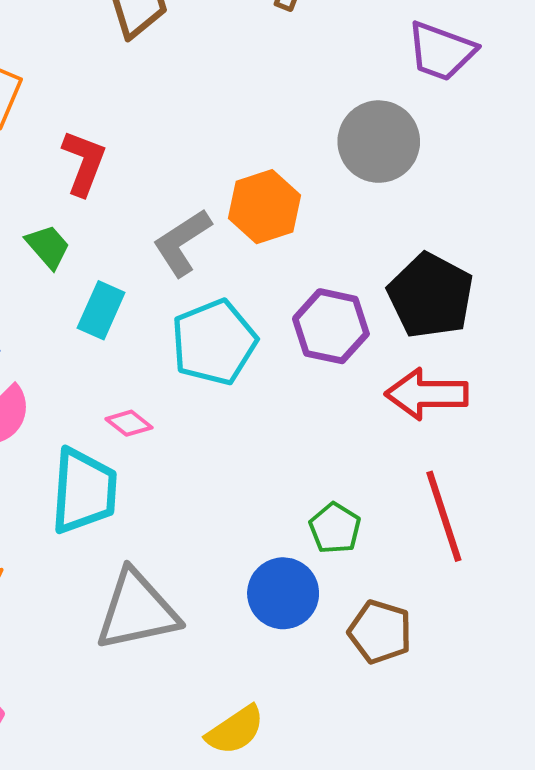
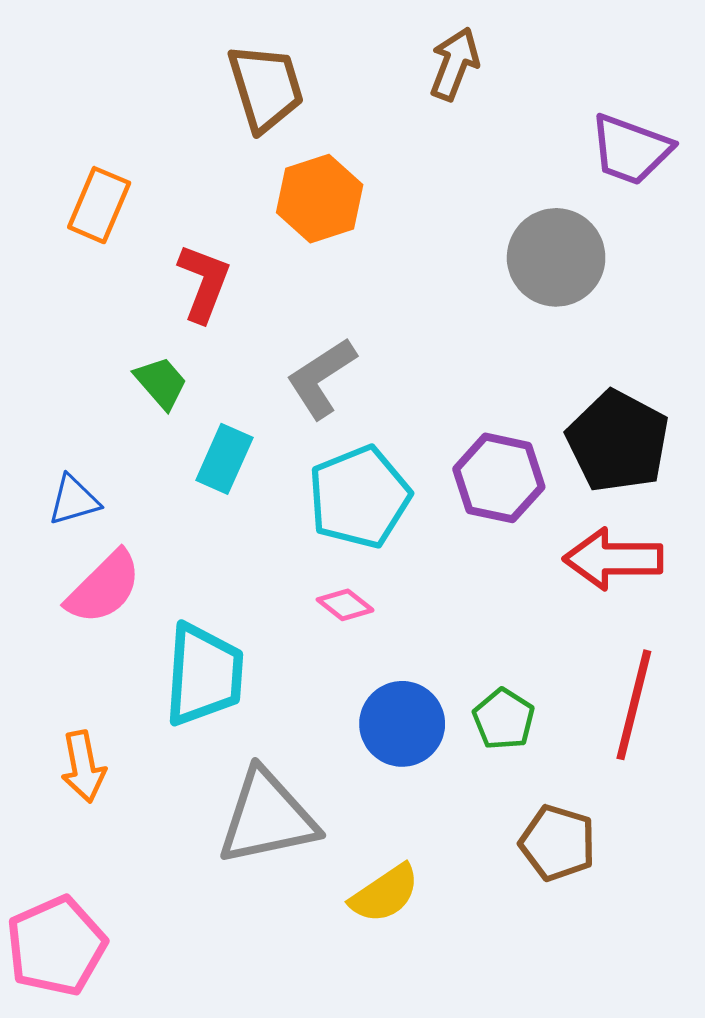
orange hexagon: (264, 207) -> (320, 199), moved
pink diamond: (129, 423) -> (345, 605), moved
red line: (444, 516) -> (634, 705), turned 32
blue circle: (283, 593) -> (402, 724), moved
yellow semicircle: (235, 730) -> (385, 894), moved

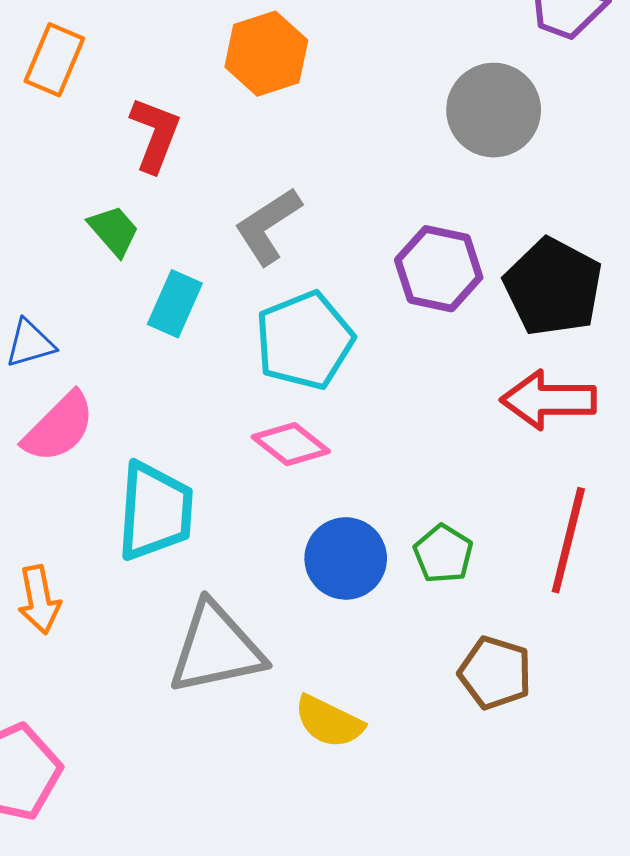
purple hexagon: (499, 478) -> (439, 269), moved
pink diamond: (345, 605) -> (291, 444), size x1.4
yellow semicircle: (385, 894) -> (329, 722), turned 60

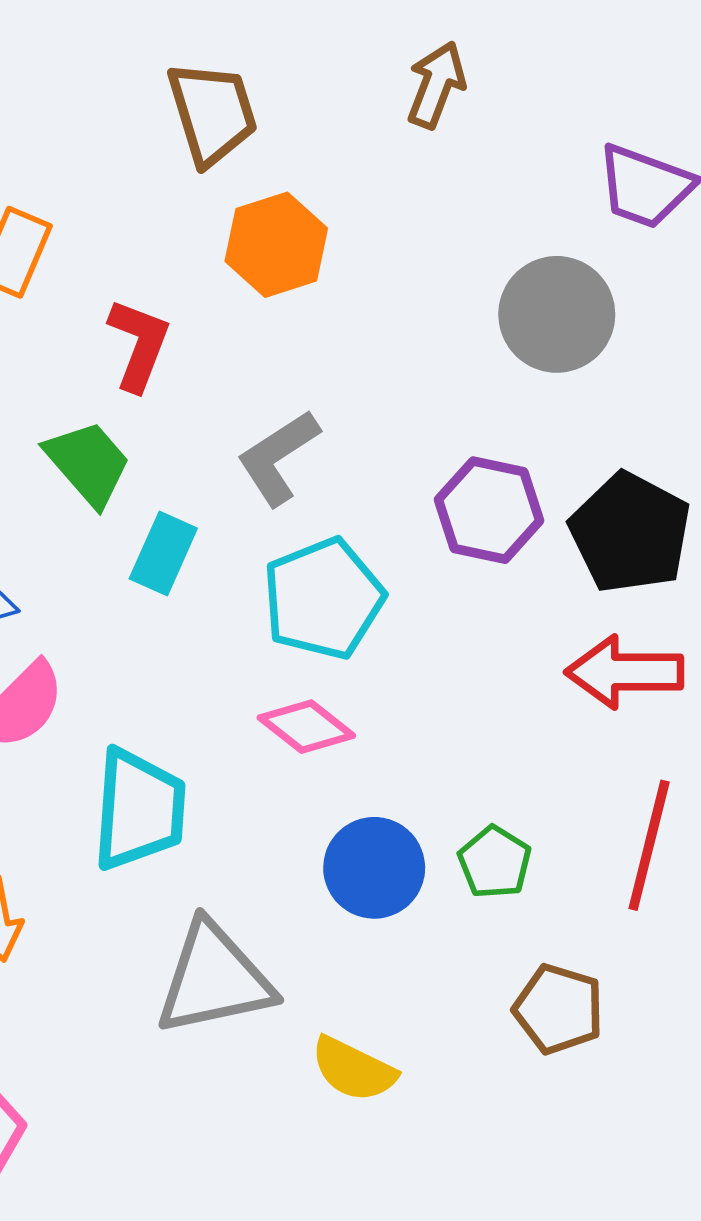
green trapezoid: (114, 231) -> (88, 463), size x1.4

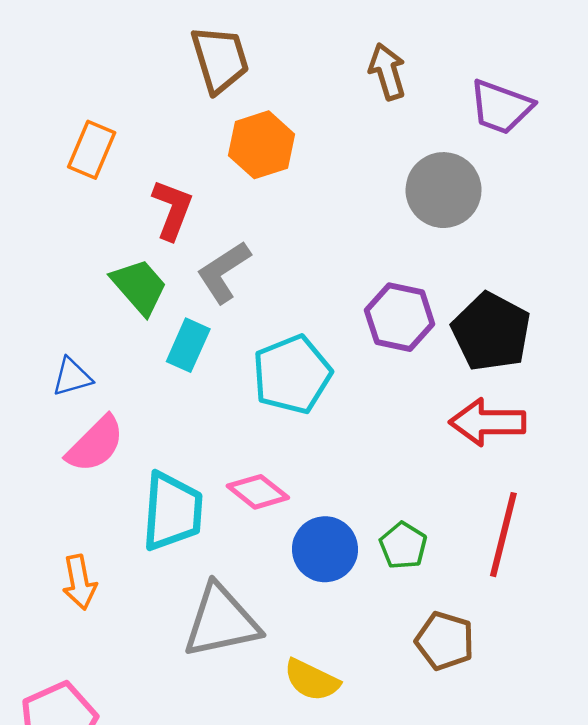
brown arrow: (436, 85) -> (387, 72), moved, turned -38
gray L-shape: (278, 457) -> (224, 272), moved
pink diamond: (306, 727) -> (258, 492), moved

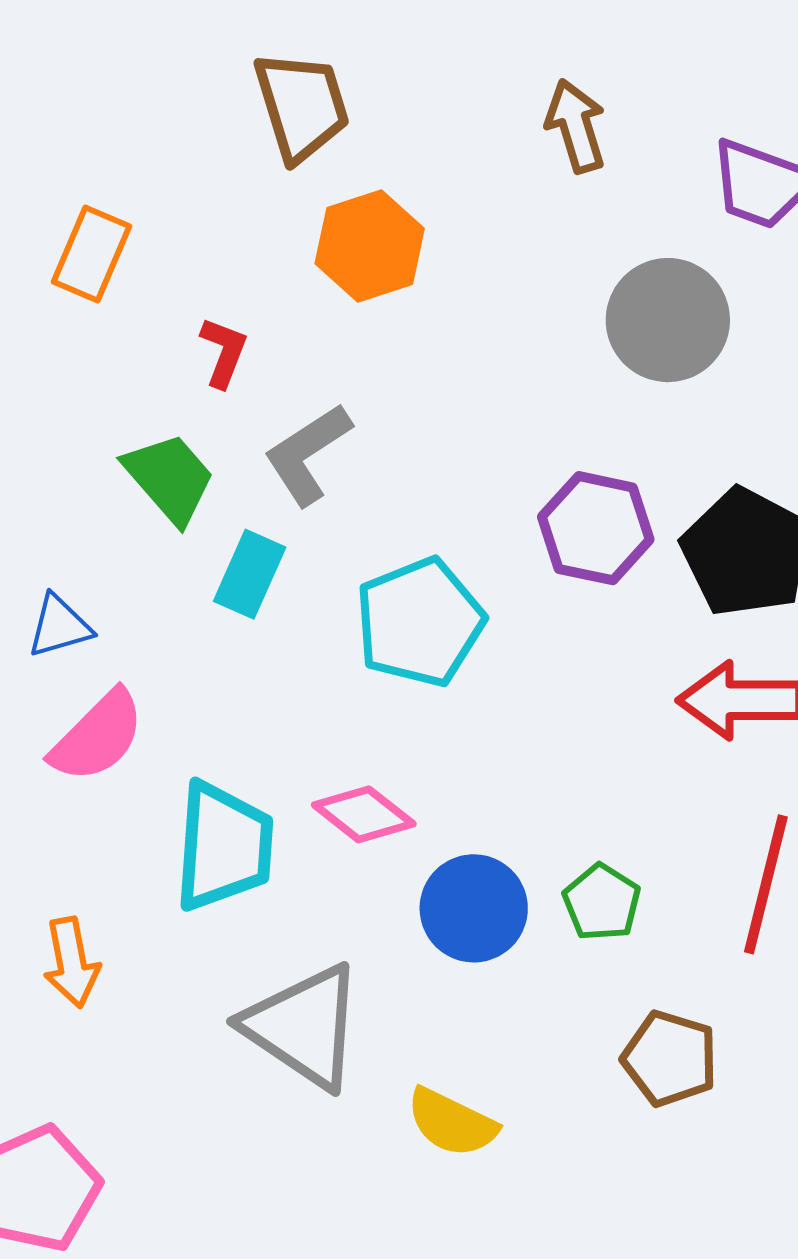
red L-shape: (172, 210) -> (224, 352), size x0.7
gray triangle: (221, 621) -> (304, 1026), turned 46

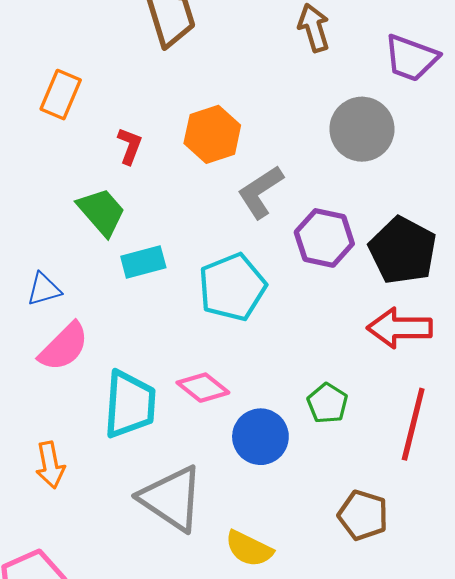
orange hexagon: (370, 246) -> (212, 134), moved
gray L-shape: (308, 454) -> (260, 192), moved
cyan rectangle: (250, 574) -> (143, 262), turned 51
green pentagon: (602, 902) -> (327, 403), moved

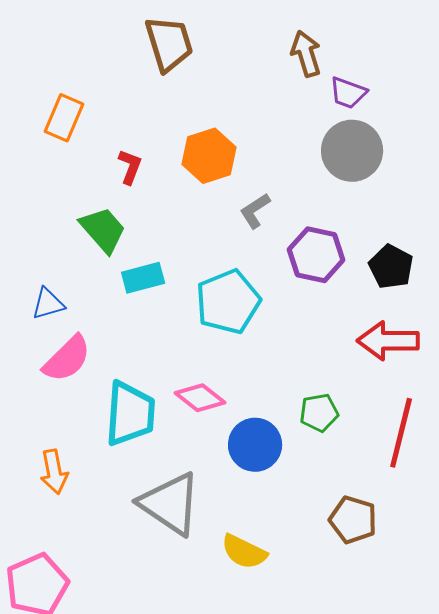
purple trapezoid: (411, 58) -> (348, 93), moved, size x0.7
gray L-shape: (260, 192) -> (255, 211), size x0.7
black pentagon: (403, 250) -> (391, 267), size x0.7
green pentagon: (327, 403) -> (319, 413), turned 30

